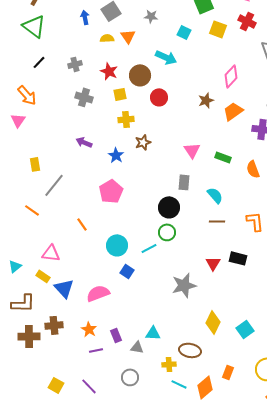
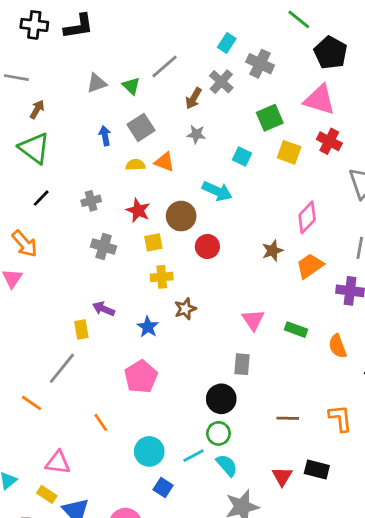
orange triangle: (128, 36) -> (164, 162), turned -35
yellow rectangle: (35, 164) -> (81, 330), moved
cyan semicircle: (215, 195) -> (227, 465), moved

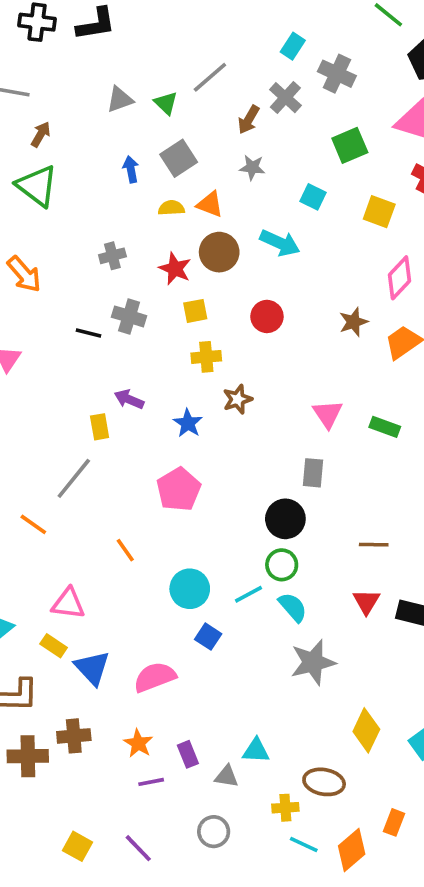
yellow square: (289, 152) -> (379, 212), moved
black line: (41, 198) -> (89, 333), moved, turned 60
brown circle: (181, 216) -> (219, 252), moved
orange arrow: (25, 244) -> (24, 274), moved
red triangle: (282, 476) -> (366, 602), moved

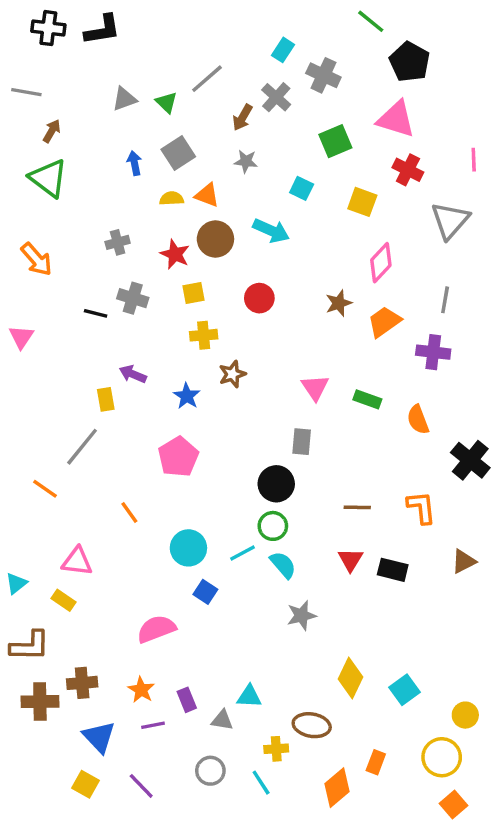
gray star: (313, 662) -> (302, 615), size x0.7
blue triangle: (92, 668) -> (99, 737), moved
cyan line: (304, 844) -> (261, 783), moved, turned 32

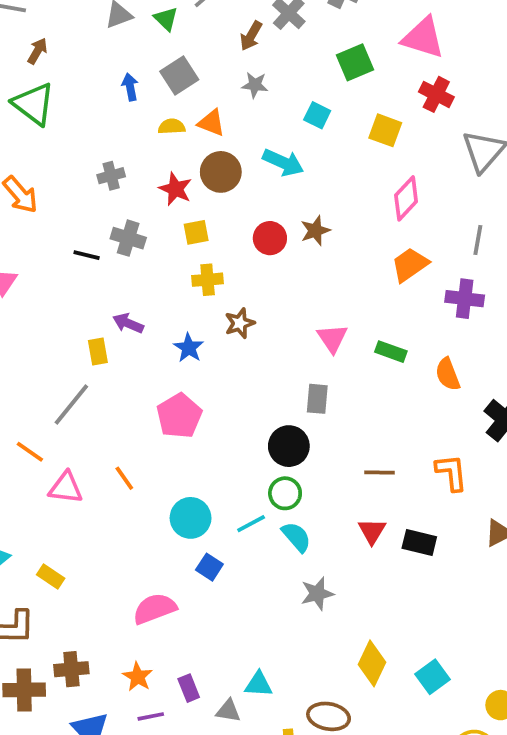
brown star: (339, 303) -> (315, 231), moved
pink triangle: (77, 561) -> (66, 488), moved

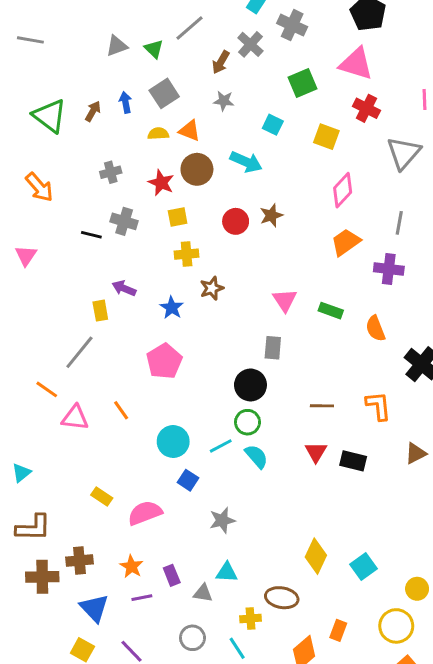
brown arrow: (37, 51) -> (93, 111), moved
yellow rectangle: (51, 577) -> (102, 497), moved
gray star: (317, 594) -> (222, 520), moved

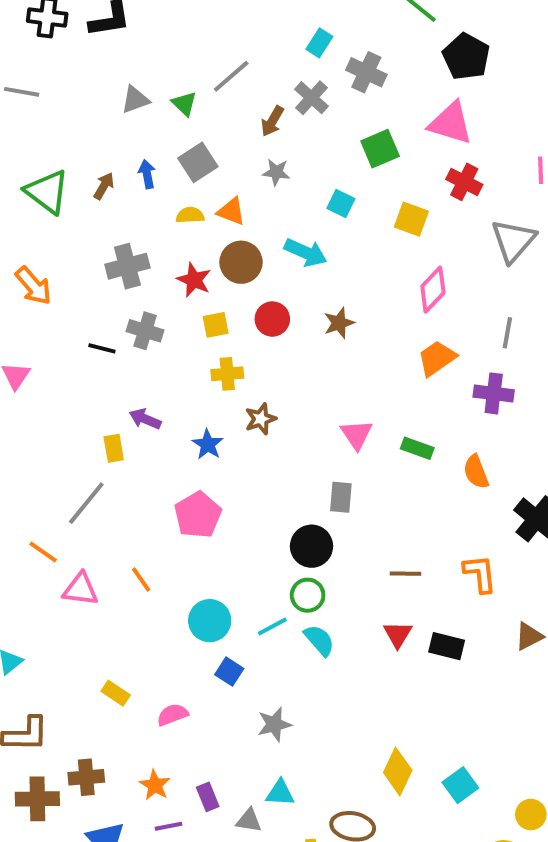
gray cross: (111, 172) -> (127, 266), size x1.5
red circle: (236, 221) -> (272, 319), moved
pink semicircle: (145, 513) -> (172, 715), size x0.7

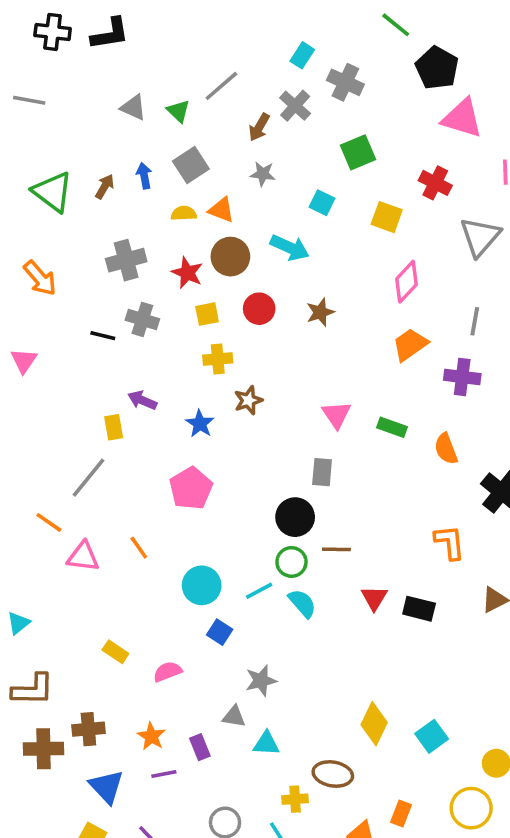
gray triangle: (135, 100) -> (133, 107), turned 44
pink triangle: (451, 123) -> (462, 118), moved
brown line: (406, 574) -> (336, 549), moved
gray triangle: (249, 820) -> (234, 716), moved

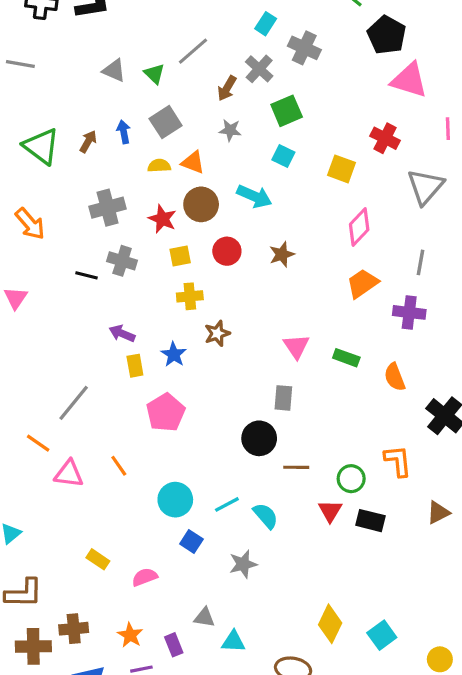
green square: (358, 152) -> (287, 111), moved
yellow rectangle: (114, 427) -> (135, 366), moved
green circle: (291, 562) -> (351, 479), moved
gray star: (261, 681) -> (243, 564), moved

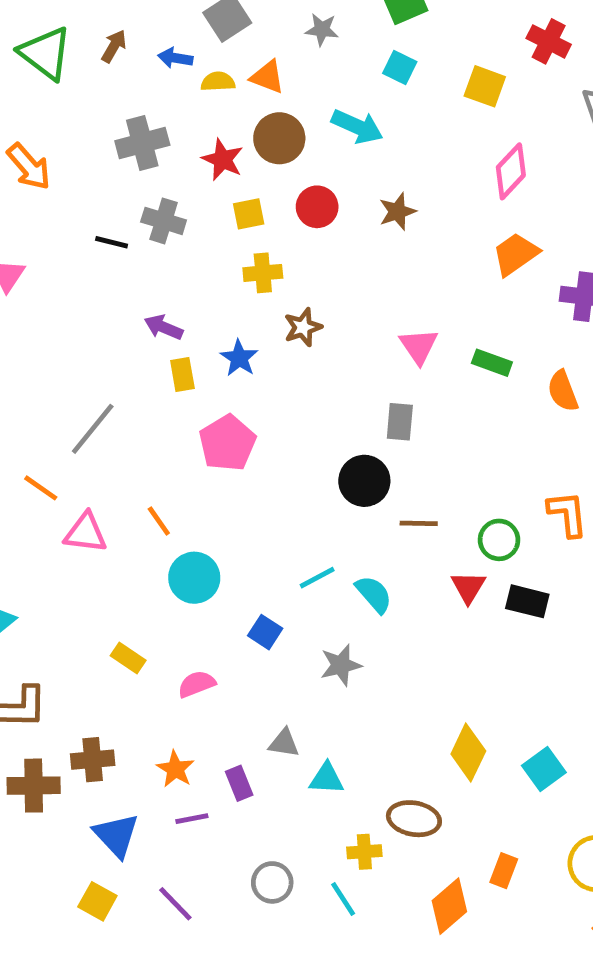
blue arrow: (124, 132) -> (175, 58), moved, turned -70
cyan circle: (175, 500) -> (194, 578), moved

